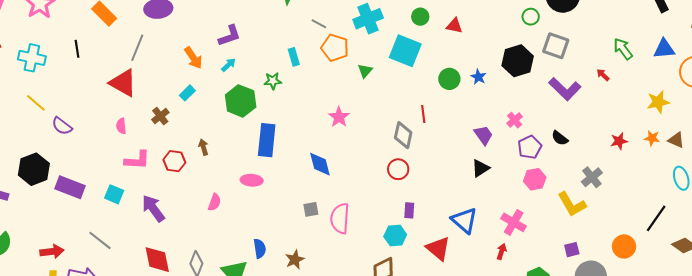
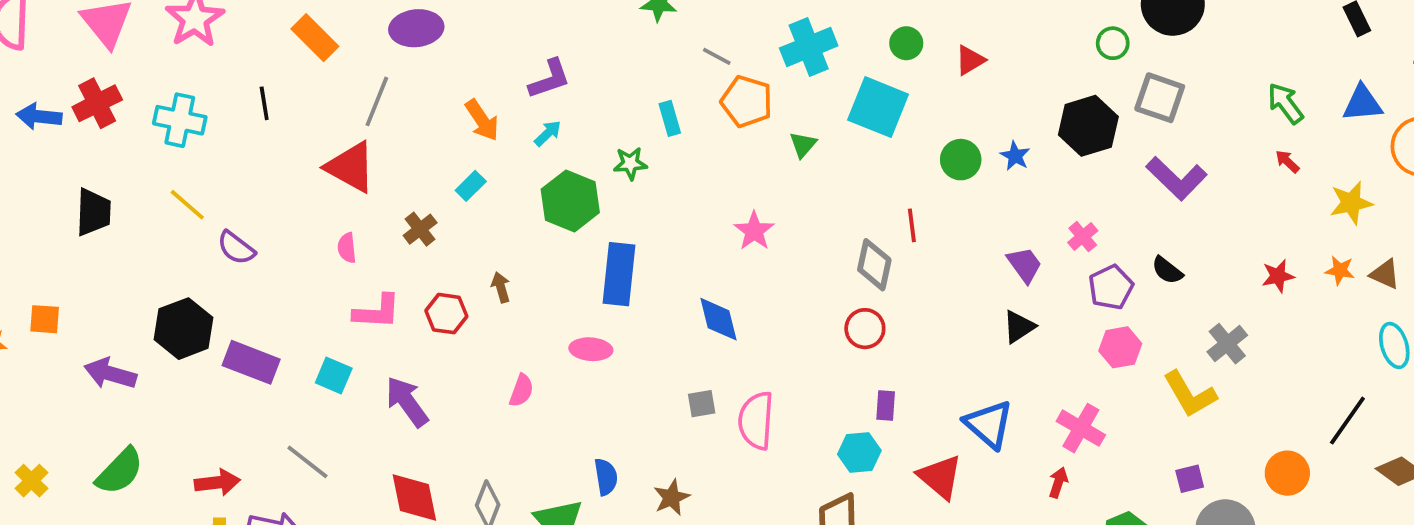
red triangle: (454, 26) -> (970, 60), turned -42
red arrow: (603, 75) -> (1287, 161), moved

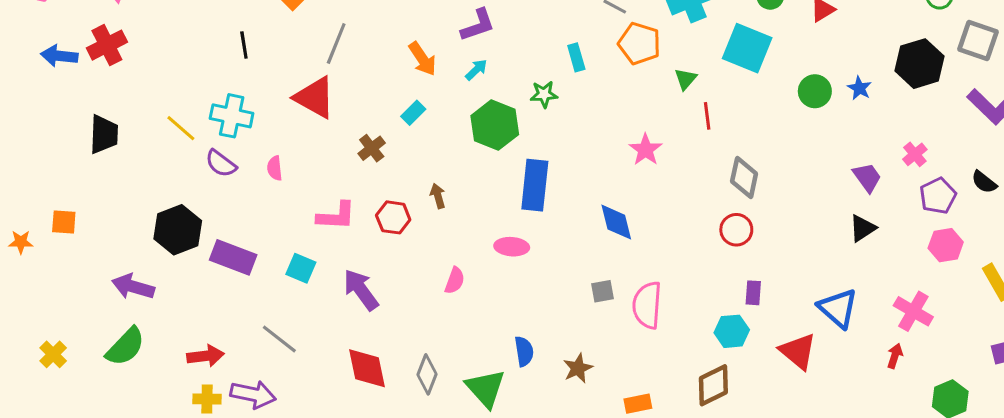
cyan cross: (180, 120) -> (232, 116), moved
red line: (912, 225) -> (707, 116), moved
pink semicircle: (347, 248) -> (275, 168), moved
purple arrow: (110, 374) -> (133, 287), moved

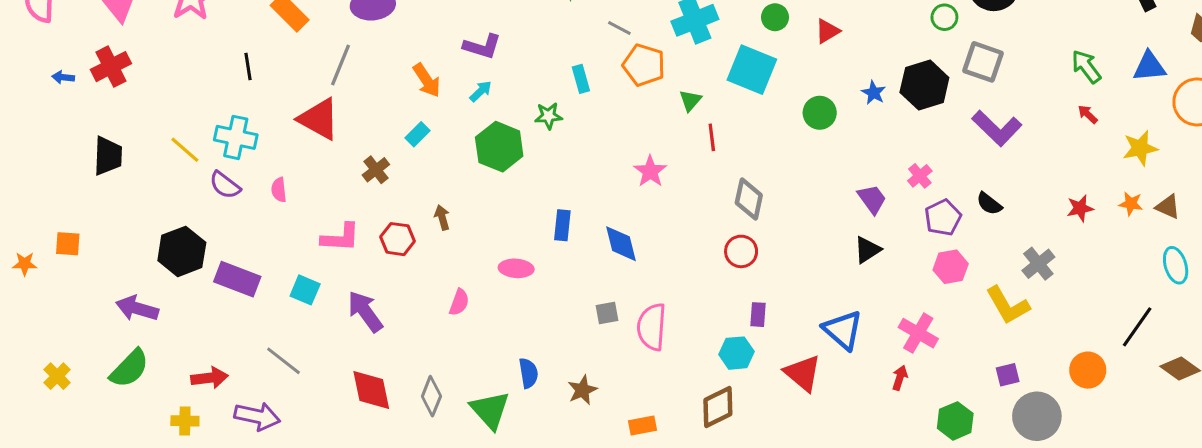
purple L-shape: (478, 25) -> (482, 46), turned 36
blue arrow: (59, 56) -> (63, 77), size x0.6
blue star: (859, 88) -> (874, 93), moved
blue rectangle: (535, 185) -> (562, 225), moved, size x0.6
yellow cross: (207, 399) -> (185, 421), moved

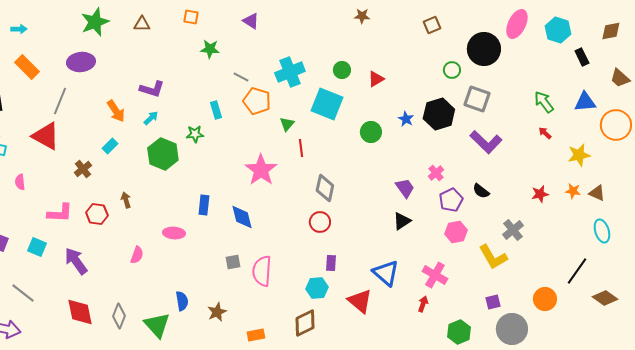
pink star: (650, 171) -> (261, 170), size x1.5

